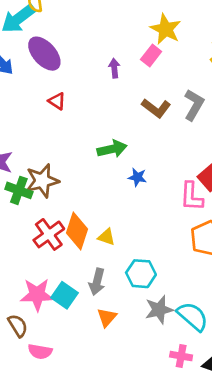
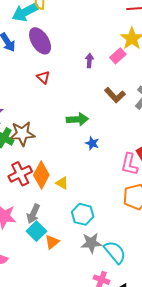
gray arrow: (97, 282) -> (33, 214), moved
cyan square: (65, 295) -> (36, 231), moved

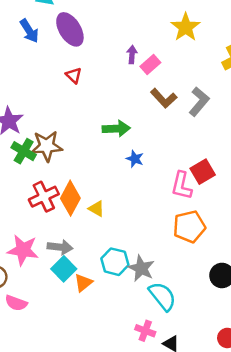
pink rectangle: (118, 56) -> (150, 64), moved
gray arrow: (33, 214) -> (60, 247), turned -108
cyan hexagon: (83, 214) -> (115, 262), moved
gray star: (91, 243) -> (141, 268), moved, turned 30

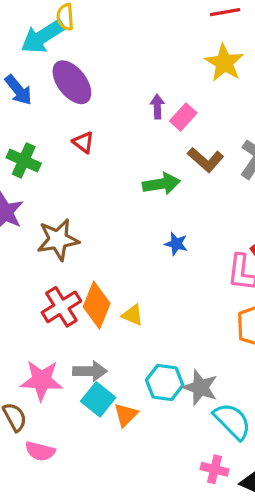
green arrow: (116, 129) -> (161, 184), moved
green cross: (24, 151) -> (24, 160), moved

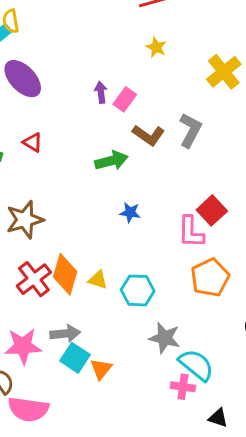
yellow star: (224, 63) -> (156, 47), size x0.6
red triangle: (83, 142) -> (33, 142), moved
cyan hexagon: (165, 383) -> (138, 290), moved
pink semicircle: (40, 451) -> (28, 409), size x1.5
pink cross: (215, 469) -> (183, 387), moved

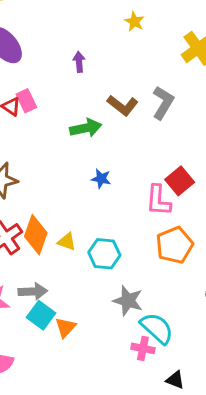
pink rectangle: (125, 99) -> (26, 101), moved, turned -65

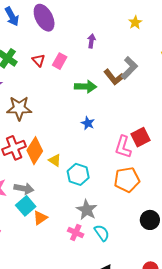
pink rectangle: (26, 101) -> (60, 61), moved, turned 42
gray L-shape: (163, 103) -> (129, 68), moved
cyan semicircle: (157, 328) -> (102, 233), size x0.7
pink cross: (143, 348) -> (76, 233), moved

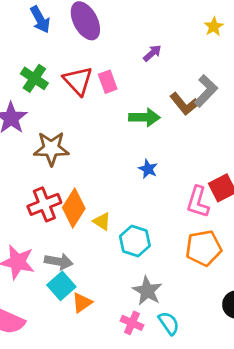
purple arrow: (91, 41) -> (152, 53), turned 40
red triangle: (39, 60) -> (78, 81), size x1.6
pink rectangle: (60, 61) -> (108, 82), turned -49

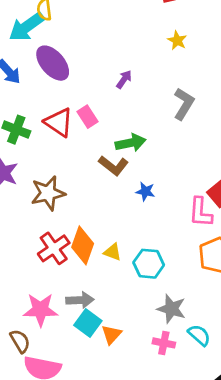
brown L-shape: (184, 104) -> (113, 166), moved

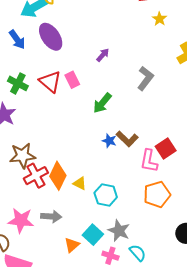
yellow star: (177, 40) -> (160, 19), moved
green arrow: (131, 143) -> (102, 103), turned 135
brown L-shape: (113, 166) -> (127, 139), moved
brown star: (48, 193) -> (22, 156), moved
cyan square: (88, 323) -> (93, 235), moved

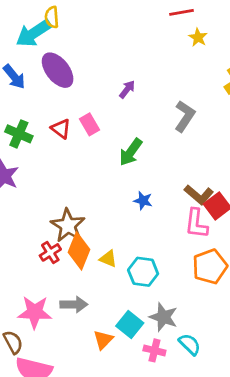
red triangle: (50, 82) -> (61, 129), size x0.7
brown L-shape: (127, 139) -> (199, 195), moved
brown star: (22, 156) -> (68, 225), moved, turned -30
red cross: (36, 176) -> (50, 252), size x0.7

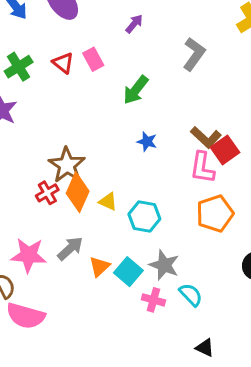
green cross: (19, 134) -> (19, 67), turned 32
gray arrow: (74, 304) -> (70, 248), turned -44
orange triangle: (103, 340) -> (99, 267), moved

